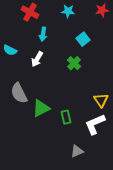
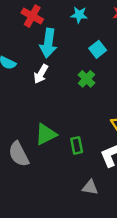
cyan arrow: (43, 34) -> (48, 43), size x1.6
gray semicircle: (19, 93) -> (19, 154), moved
gray triangle: (77, 151) -> (90, 187), turned 32

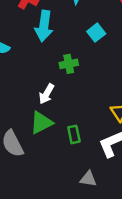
white arrow: (41, 74) -> (47, 94), moved
green cross: (86, 79) -> (69, 64), moved, turned 35

